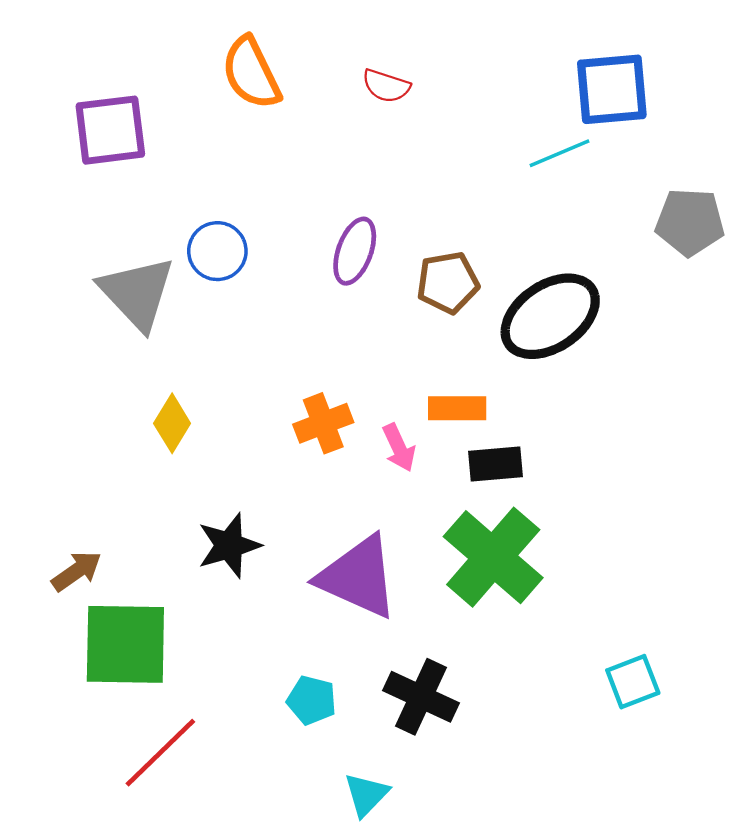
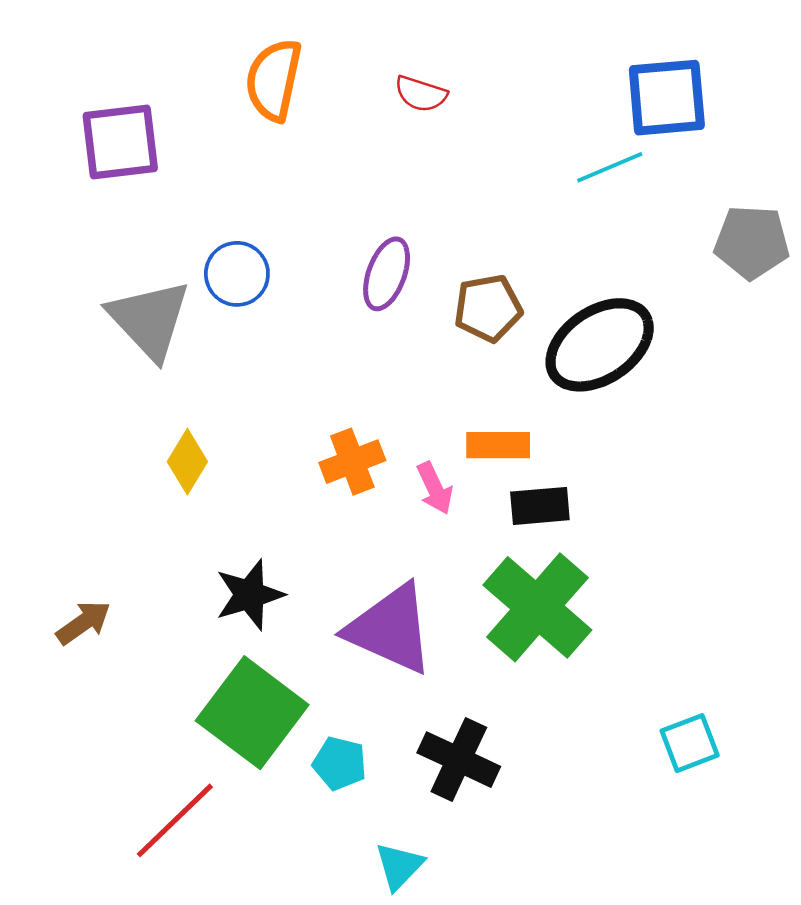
orange semicircle: (251, 73) -> (274, 80), turned 38
green square: (125, 644) -> (252, 713), moved, turned 36

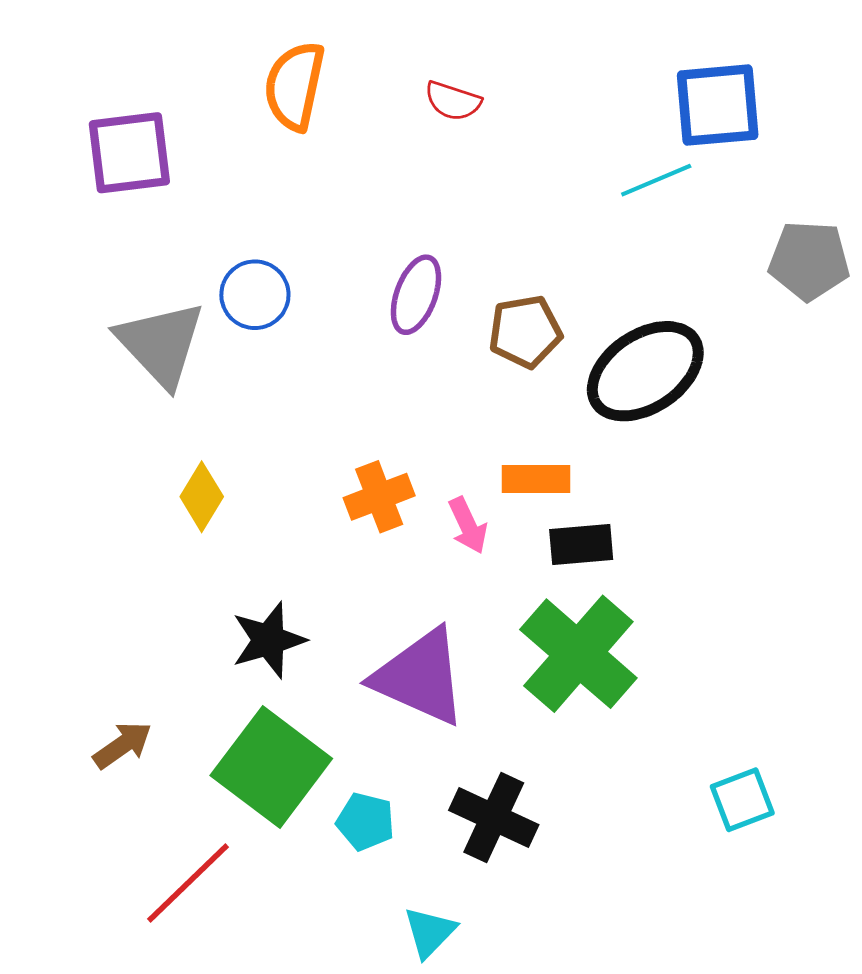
brown arrow: (83, 623) -> (123, 745), moved

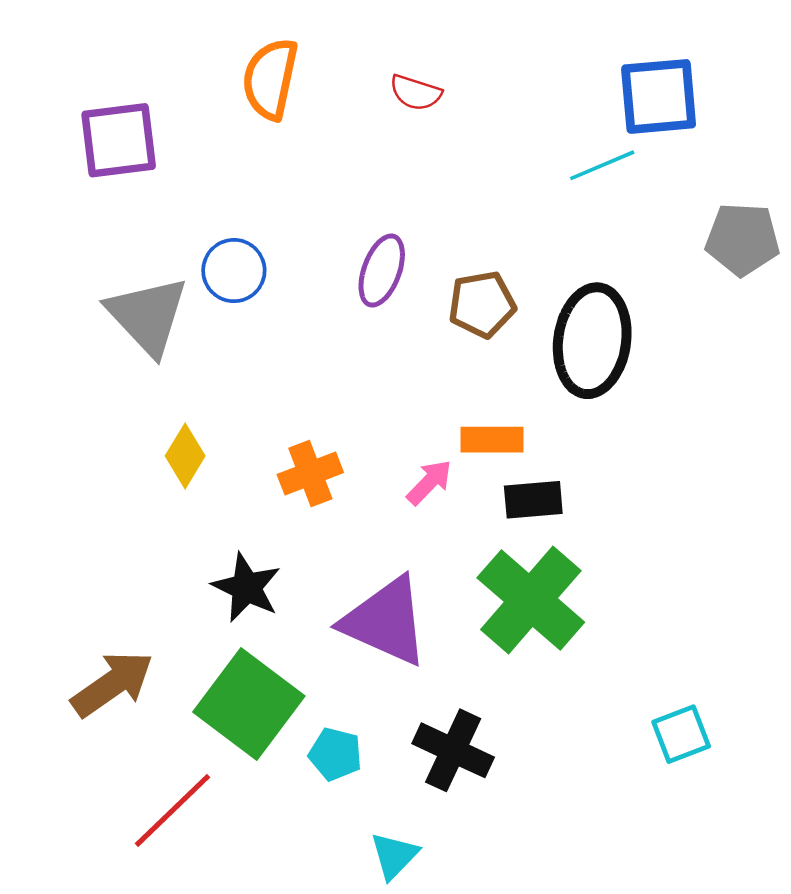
black ellipse: (645, 371) -> (592, 341), turned -48
orange cross: (379, 497) -> (310, 473), moved
pink arrow: (468, 525) -> (429, 482), turned -111
black star: (269, 640) -> (246, 587), turned -30
brown arrow: (123, 745) -> (112, 684), size x1.5

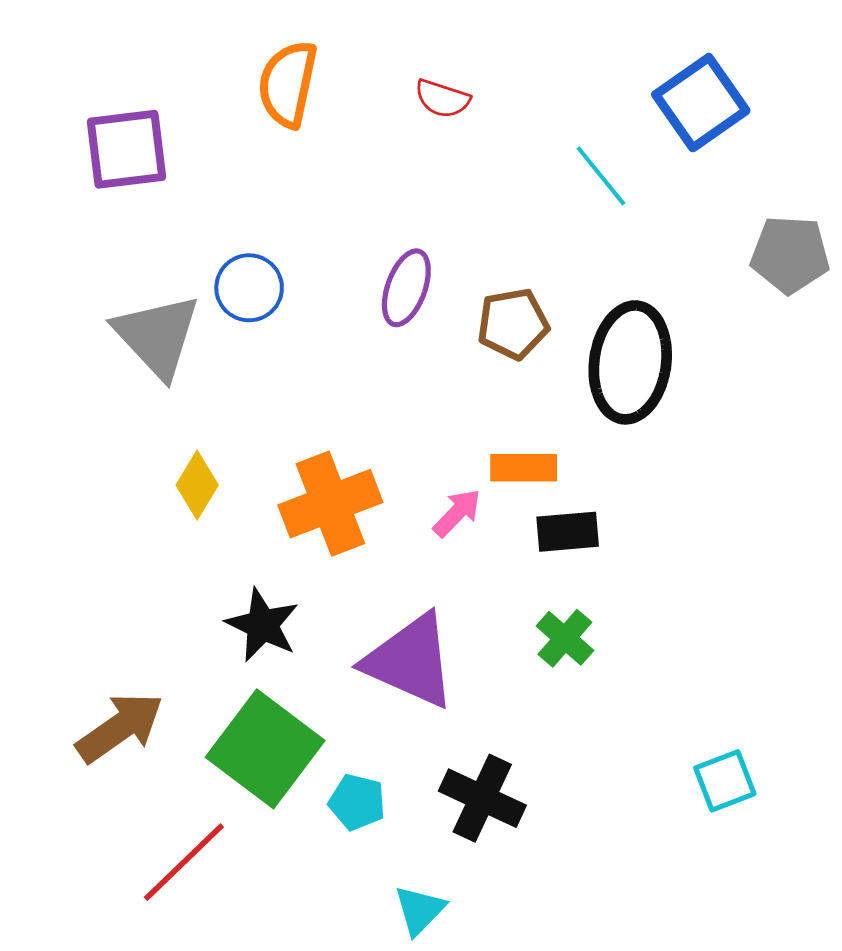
blue square: (659, 96) -> (701, 103), turned -30
cyan line: (602, 165) -> (601, 176), moved, turned 74
orange cross: (310, 473) -> (330, 504), size x1.5
green cross: (531, 600) -> (565, 638), size x0.5

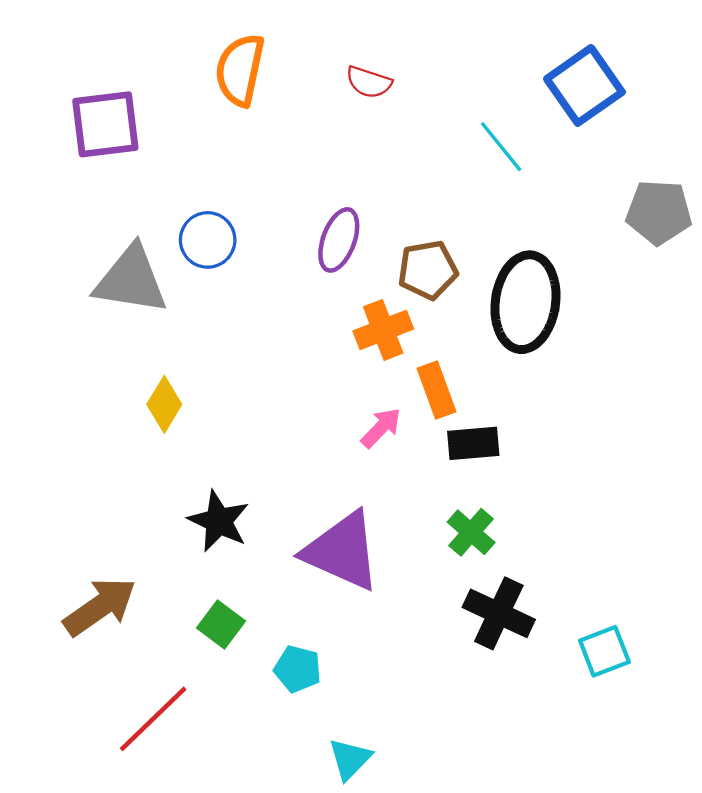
gray triangle: (157, 336) -> (131, 280), turned -38
orange rectangle: (524, 468) -> (437, 390), turned 70
orange cross: (330, 504) -> (383, 330), moved, size x0.7
green square: (265, 749) -> (221, 624), size x0.5
black cross: (482, 798) -> (499, 613), moved

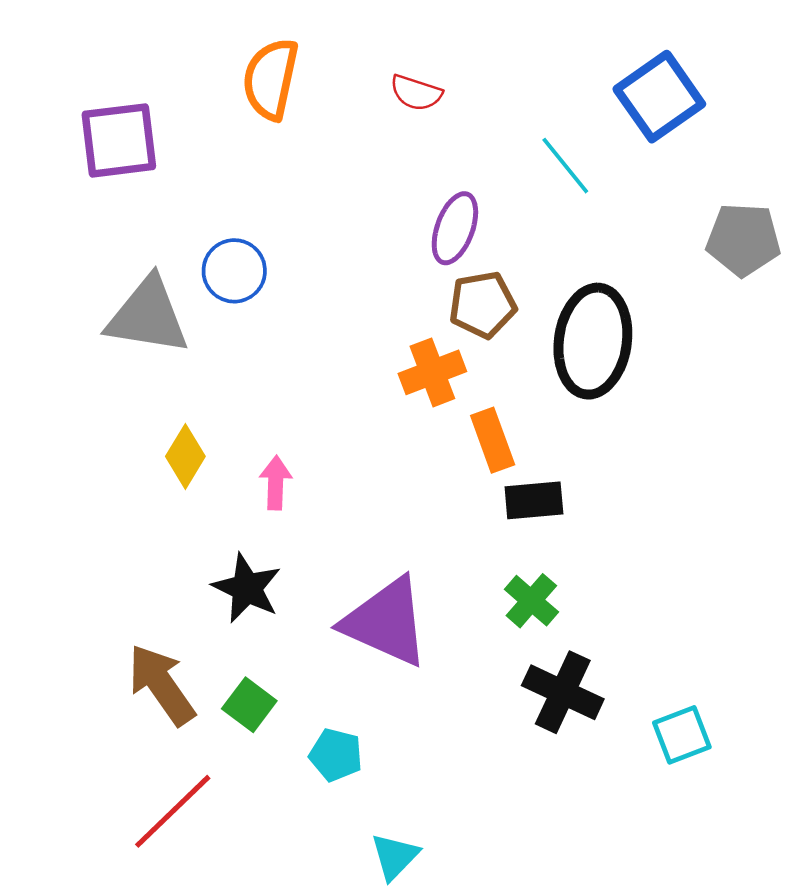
purple ellipse: (339, 240) -> (455, 228), moved
pink arrow: (381, 428) -> (276, 483), moved, turned -42
brown arrow: (100, 607) -> (162, 685), moved, turned -90

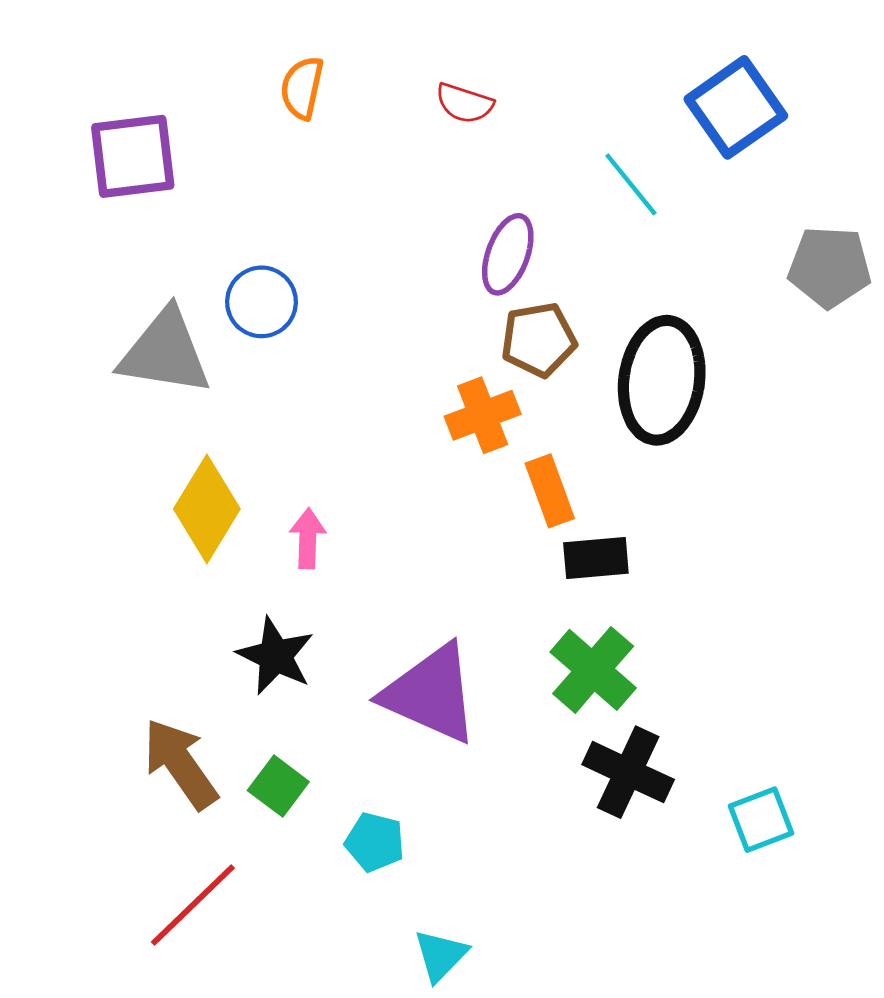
orange semicircle: (271, 79) -> (302, 88), size x0.7
yellow diamond: (185, 456) -> (207, 509), size x1.5
green cross: (531, 601) -> (593, 670), size x1.4

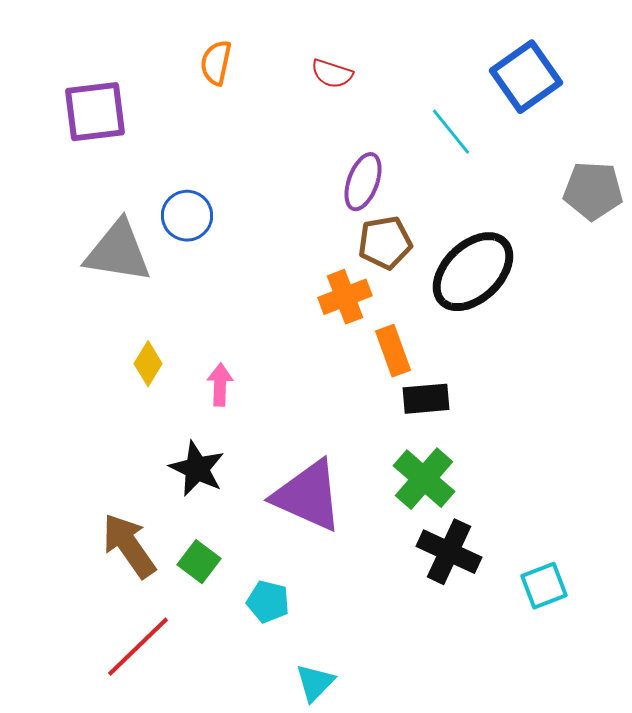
black ellipse: (662, 380) -> (473, 272), turned 38
yellow diamond: (207, 509) -> (148, 364), size x0.6

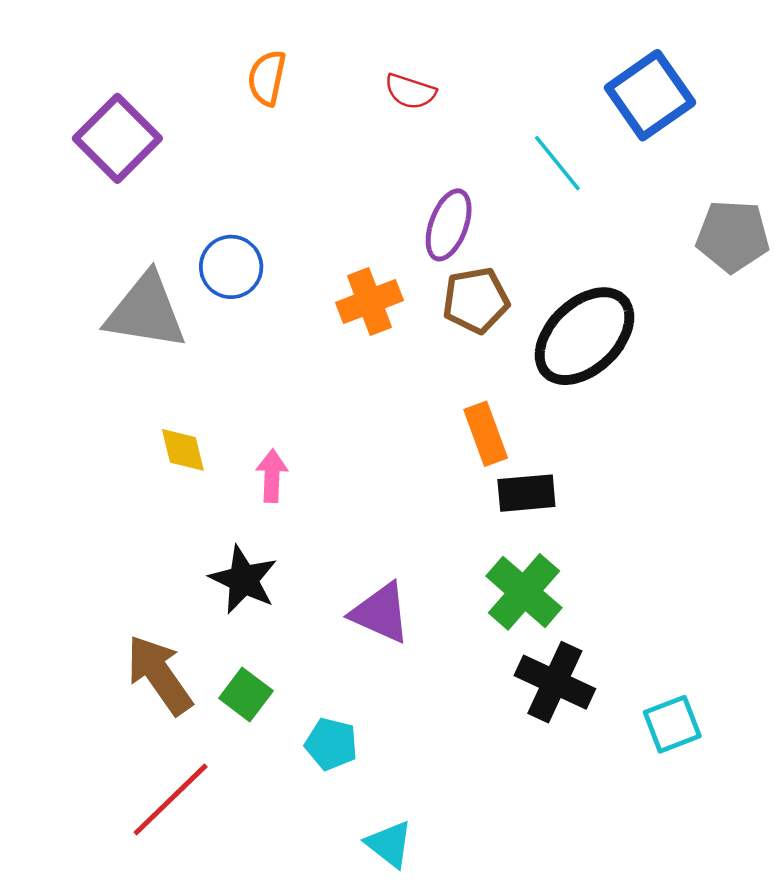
purple square: (95, 112) -> (117, 138), turned -38
orange cross: (345, 297) -> (369, 302), moved
yellow diamond: (148, 364) -> (183, 450), turned -45
purple triangle: (308, 496) -> (381, 613), size x0.7
cyan triangle: (315, 683) -> (389, 844), turned -36

